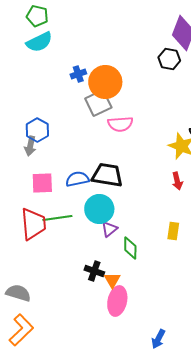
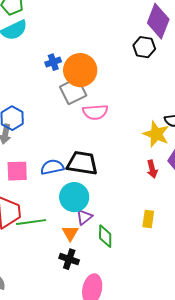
green line: (57, 218) -> (31, 222), moved
orange triangle: (112, 280) -> (70, 233), moved

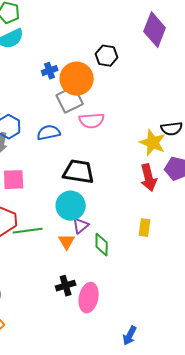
black hexagon: (144, 47) -> (107, 56), moved
blue semicircle: (52, 167) -> (49, 133), moved
red arrow: (152, 169) -> (149, 178), size x1.5
black cross: (69, 259) -> (66, 286), moved, turned -36

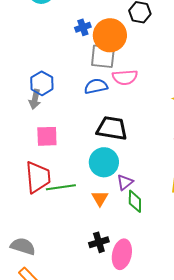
gray square: (70, 100) -> (103, 56), turned 32
blue semicircle: (49, 133) -> (96, 86), moved
purple triangle: (81, 226) -> (125, 182), moved

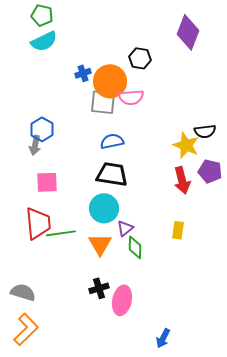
pink semicircle: (125, 77) -> (131, 97), moved
blue semicircle: (96, 86) -> (112, 141), moved
orange triangle: (100, 198) -> (100, 244), size x1.4

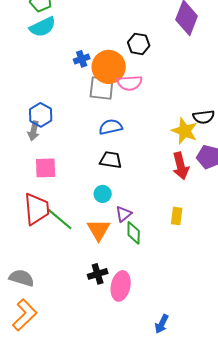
black trapezoid: (112, 174) -> (111, 160), size x0.7
cyan circle: (104, 208) -> (103, 194), size x0.6
green line: (61, 233) -> (60, 219), turned 48

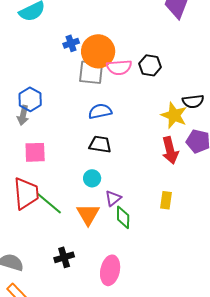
black hexagon: (139, 44) -> (150, 65), moved
black cross: (98, 274) -> (64, 257), moved

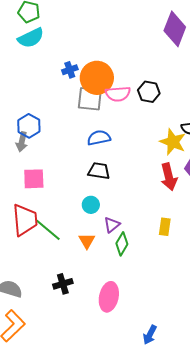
orange triangle: (88, 214) -> (87, 241), size x0.7
green diamond: (123, 217) -> (122, 244), turned 30

